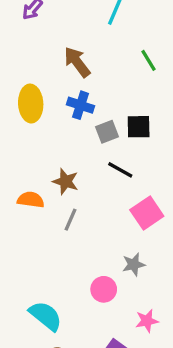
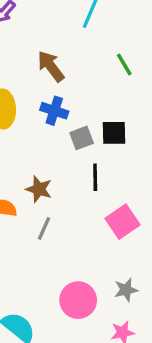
black line: (120, 170) -> (95, 177), turned 60
gray star: (134, 264) -> (126, 290), moved
pink circle: (104, 289) -> (78, 300), size x1.4

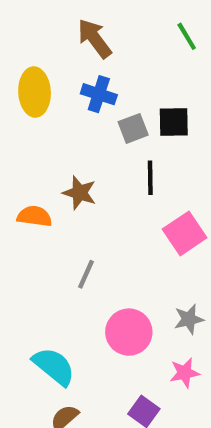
gray line: (44, 228) -> (86, 274), moved

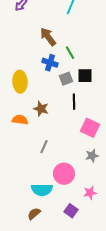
green line: (187, 36) -> (70, 53), moved
yellow ellipse: (35, 92) -> (20, 82), moved
pink square: (185, 233) -> (90, 128), turned -30
gray star: (189, 319) -> (92, 156), moved
cyan semicircle: (54, 366) -> (42, 190), moved, turned 140

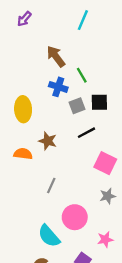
black line: (74, 102) -> (86, 133), turned 63
cyan semicircle: (42, 190) -> (49, 236), turned 50

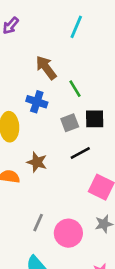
blue cross: (58, 87) -> (37, 102), moved
gray line: (51, 185) -> (38, 223), moved
pink circle: (75, 217) -> (68, 233), moved

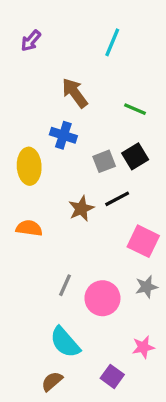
green line: (75, 89) -> (135, 109), moved, turned -36
black square: (95, 119) -> (135, 156), turned -30
brown star: (37, 162) -> (81, 209), moved, turned 30

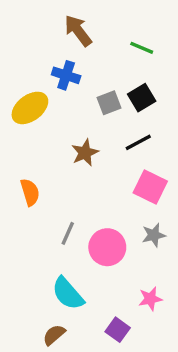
yellow ellipse: (29, 166) -> (30, 108), turned 56
black line: (117, 199) -> (138, 142), moved
orange semicircle: (29, 228) -> (30, 192), moved, turned 65

